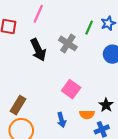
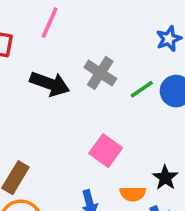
green line: (89, 28) -> (142, 89), moved, turned 32
black arrow: (38, 50) -> (50, 84), turned -45

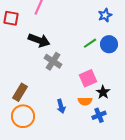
gray cross: (100, 73) -> (53, 61), moved
pink square: (106, 151) -> (88, 78), moved, turned 30

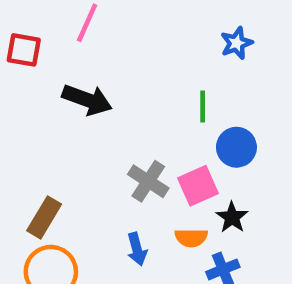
green line: (90, 43) -> (203, 106), turned -56
blue circle: (109, 44) -> (236, 147), moved
gray cross: (53, 61) -> (148, 181), moved

